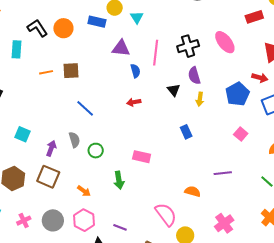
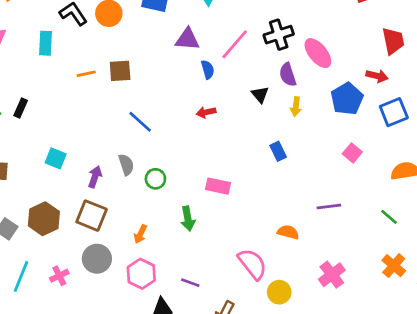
pink ellipse: (225, 42) -> (318, 53), moved
pink line: (156, 53) -> (235, 44), turned 35
orange arrow: (84, 191) -> (140, 234), turned 80
gray circle: (53, 220) -> (97, 259), moved

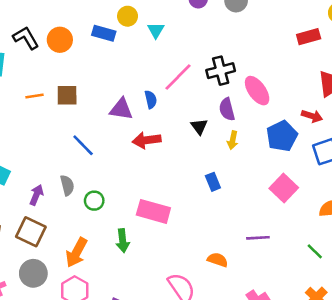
purple triangle: (187, 39) -> (121, 109), moved
red arrow: (206, 112) -> (147, 140), size x1.5
pink square: (352, 153) -> (284, 188), size x1.5
pink rectangle: (218, 186) -> (153, 211), size x1.4
orange arrow: (140, 234) -> (76, 252), size x1.6

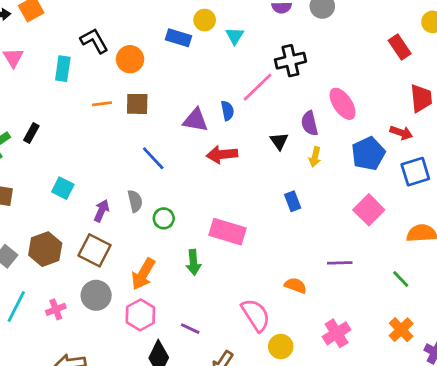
red rectangle: (309, 37) -> (400, 47), turned 70
orange circle: (60, 40) -> (130, 59), moved
black cross: (221, 71) -> (290, 61), moved

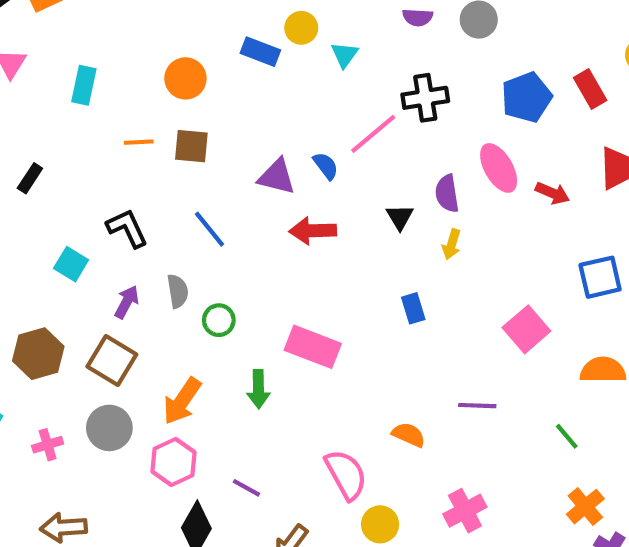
black L-shape: (94, 41) -> (127, 228), moved
blue semicircle: (227, 111) -> (326, 166), turned -30
red arrow: (401, 133) -> (553, 193), moved
blue pentagon: (368, 154) -> (527, 97), moved
orange cross: (401, 330) -> (585, 507), moved

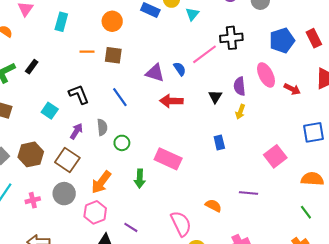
green line: (567, 436) -> (306, 212), moved

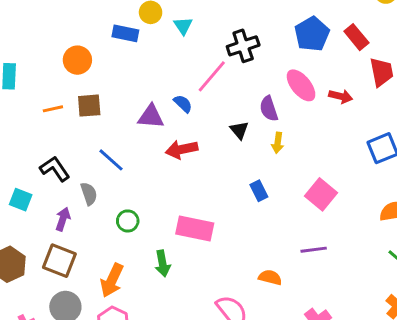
red rectangle: (314, 38) -> (356, 37), moved
gray semicircle: (102, 127) -> (89, 194), moved
pink square: (275, 156) -> (321, 194), moved

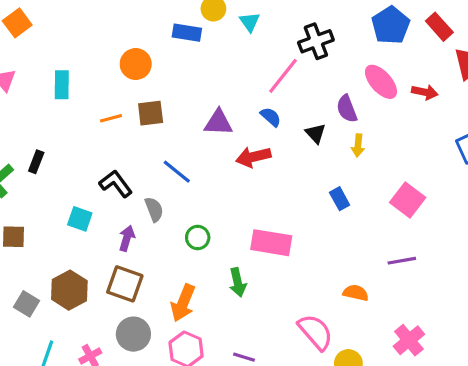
blue semicircle: (183, 104) -> (271, 117), moved

